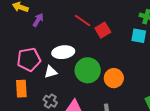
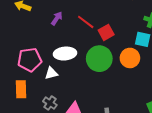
purple arrow: (38, 20) -> (57, 18), moved
green circle: (88, 70) -> (99, 59), moved
orange circle: (114, 78) -> (130, 58), moved

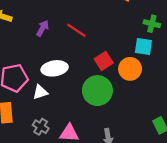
red square: (106, 32) -> (104, 61), moved
green circle: (99, 59) -> (97, 91), moved

